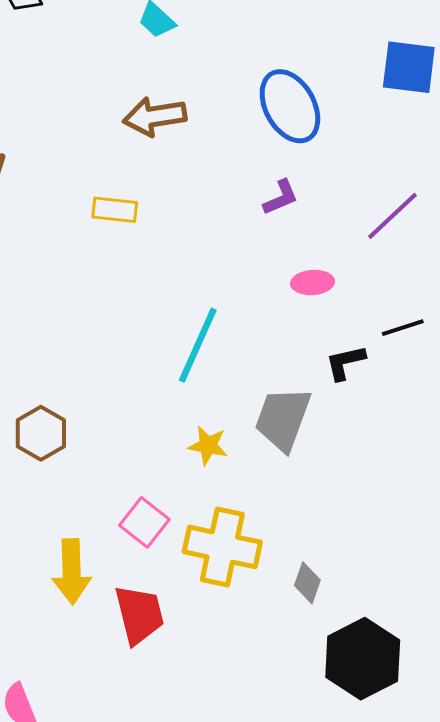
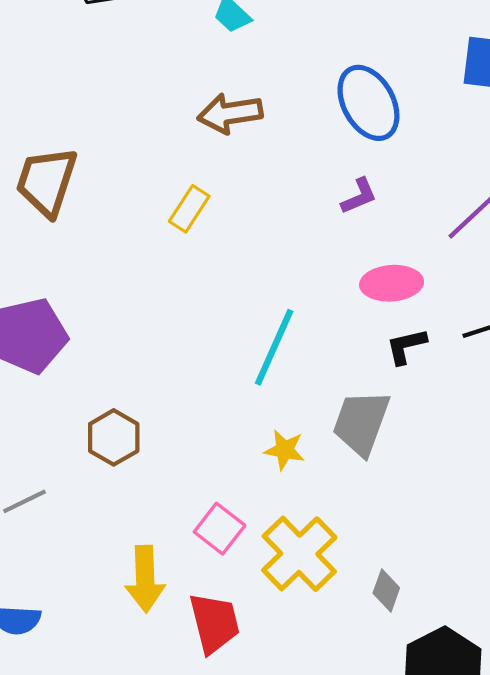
yellow rectangle: (115, 210) -> (189, 209), turned -63
pink ellipse: (312, 283) -> (392, 283), size x1.4
black L-shape: (345, 362) -> (406, 346), moved
yellow cross: (222, 547) -> (299, 554), turned 34

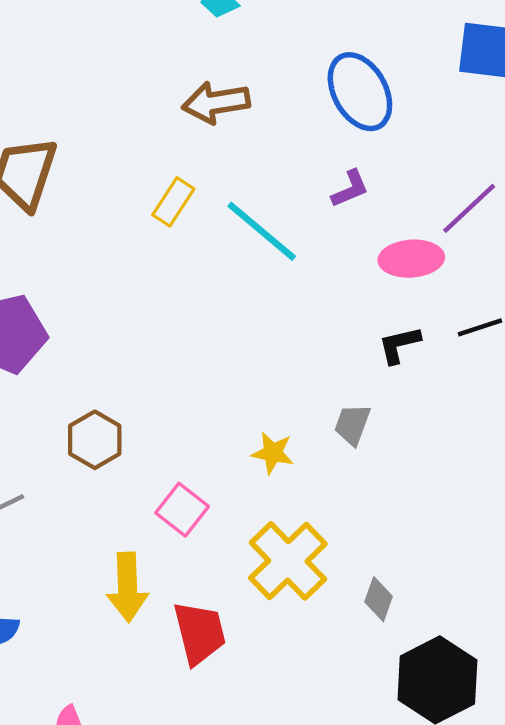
pink ellipse: (392, 283) -> (411, 259), moved
cyan line: (274, 347) -> (262, 231), moved, turned -74
gray trapezoid: (361, 423) -> (352, 424), size x0.6
pink square: (220, 529) -> (182, 510), moved

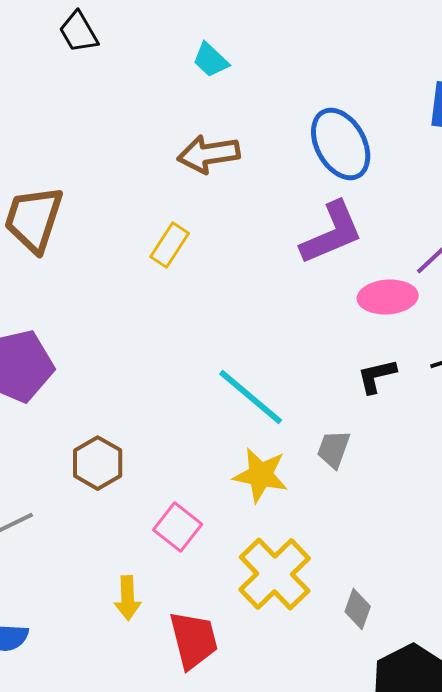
purple L-shape: (350, 189) -> (332, 233), size x1.8
cyan line: (262, 231) -> (251, 397), moved
yellow star: (273, 453) -> (261, 475), size x1.4
yellow arrow: (128, 587) -> (128, 598), size x0.7

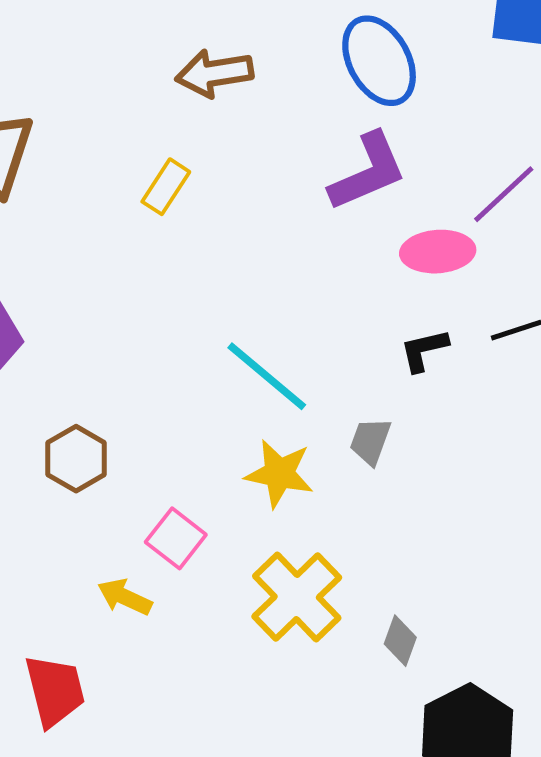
yellow arrow: (128, 598) -> (125, 597), moved, turned 117
red trapezoid: (194, 640) -> (55, 691), moved

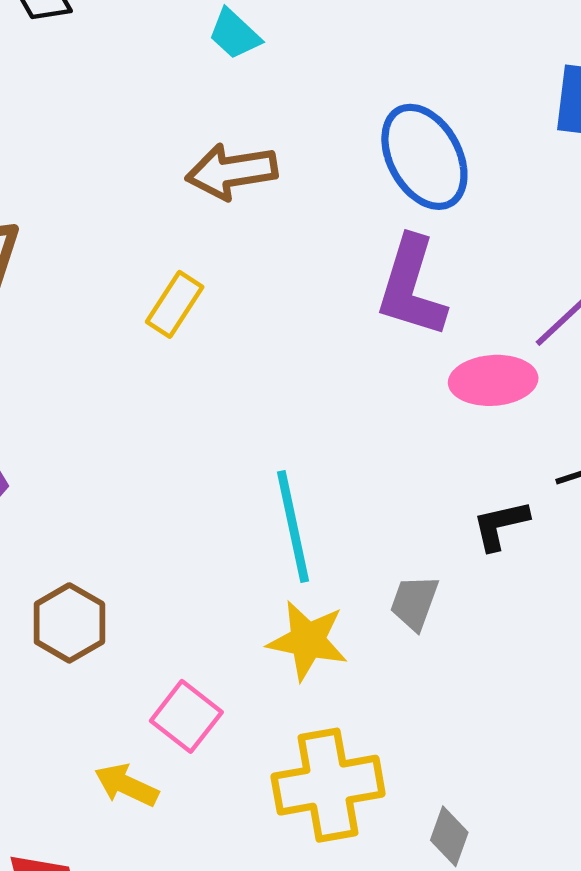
purple L-shape: (368, 172) -> (411, 287), turned 130
black L-shape: (424, 350) -> (500, 525), moved
cyan line: (267, 376) -> (293, 527), turned 38
yellow cross: (297, 597) -> (328, 785), turned 34

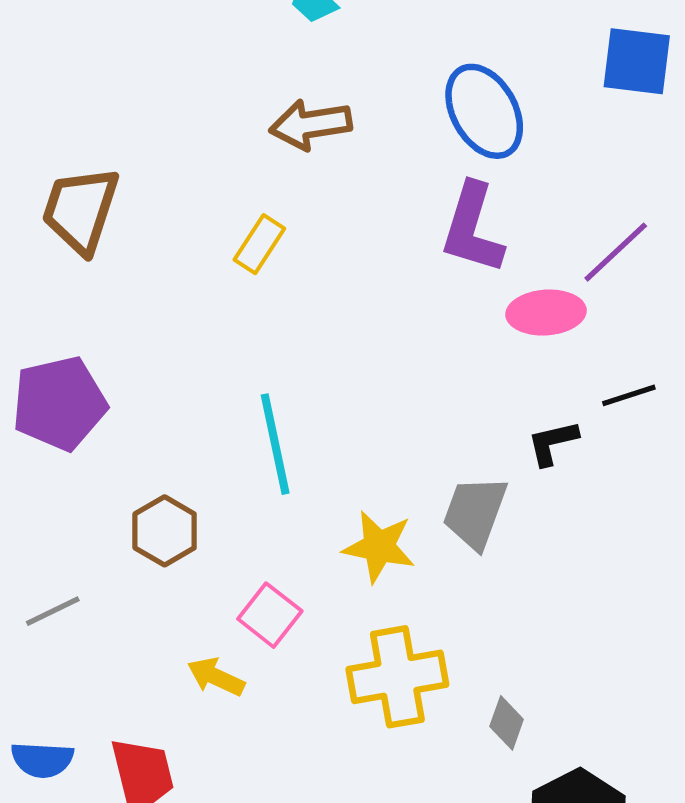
cyan line: (293, 527) -> (275, 444), moved
gray trapezoid: (414, 602) -> (475, 512), size x1.5

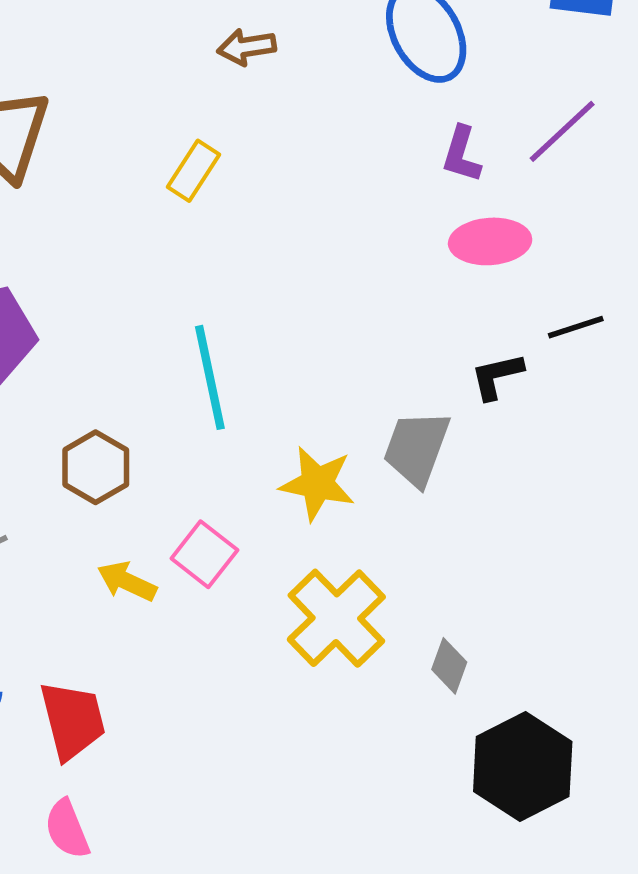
brown arrow: (311, 124) -> (247, 47), size x0.7
purple L-shape: (472, 228) -> (461, 154), moved, size x0.6
purple line: (616, 252) -> (562, 131), moved
yellow arrow: (216, 677) -> (127, 581), moved
yellow cross: (397, 677) -> (336, 618), turned -34

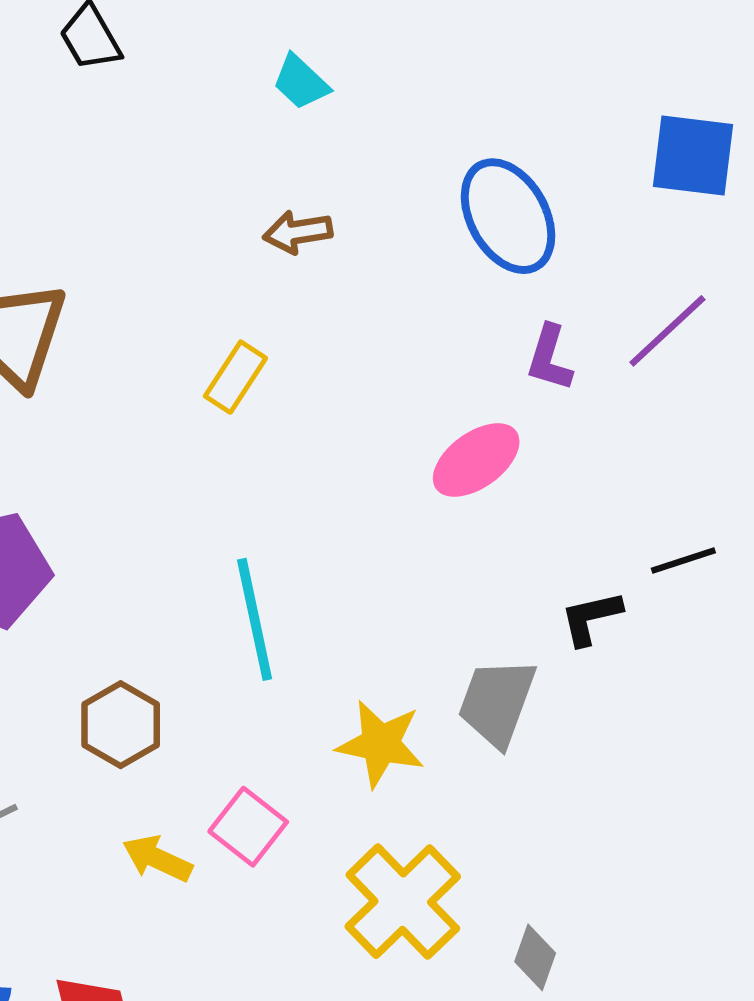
pink ellipse: (490, 241) -> (476, 460), moved, turned -32

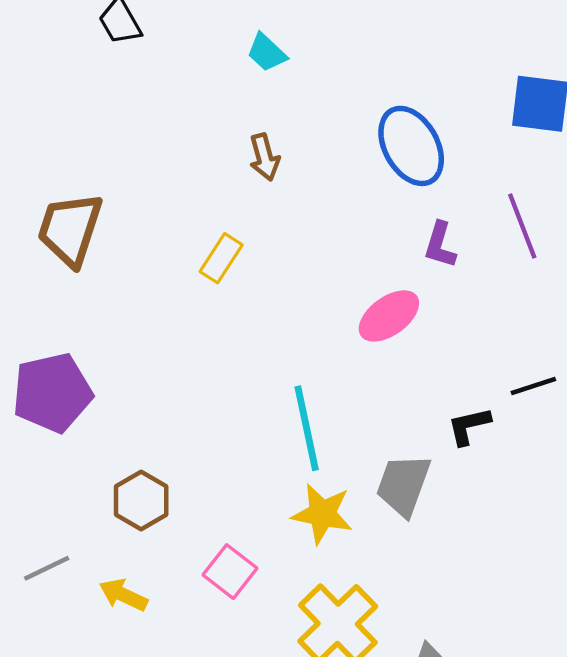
brown arrow: (298, 232) -> (264, 157), turned -96
purple line: (667, 331) -> (522, 226), turned -68
cyan line: (255, 619) -> (307, 428), moved
yellow arrow: (157, 859) -> (123, 595), moved

